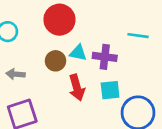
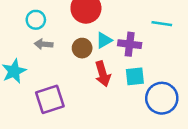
cyan triangle: (78, 53) -> (104, 40), turned -42
gray arrow: (16, 74) -> (44, 44), moved

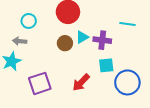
gray arrow: (44, 44) -> (20, 41), moved
red arrow: (103, 74) -> (81, 82), moved, turned 60

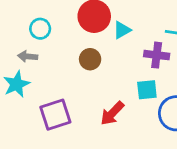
cyan triangle: (82, 37) -> (122, 30), moved
purple cross: (102, 40) -> (157, 55), moved

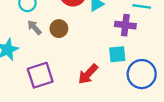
gray arrow: (28, 56) -> (34, 27), moved, turned 42
brown circle: (90, 59) -> (59, 29), moved

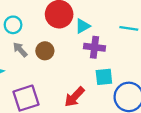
purple cross: (125, 25) -> (95, 47), moved

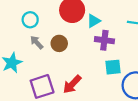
red arrow: (74, 97) -> (72, 84), moved

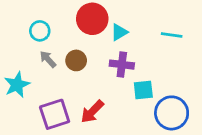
purple cross: (104, 40) -> (122, 65), moved

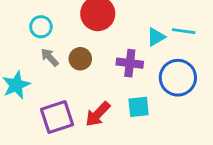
cyan triangle: (119, 32) -> (156, 37), moved
cyan square: (143, 90) -> (139, 107), moved
blue circle: (172, 113) -> (178, 78), moved

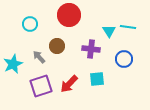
cyan triangle: (156, 37) -> (109, 31), turned -32
gray arrow: (50, 57) -> (39, 57), moved
blue circle: (178, 78) -> (124, 59), size x0.7

